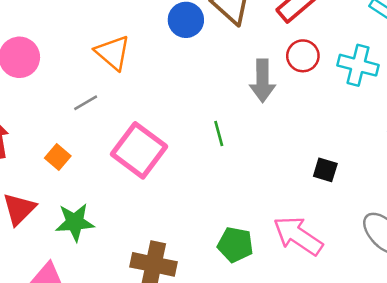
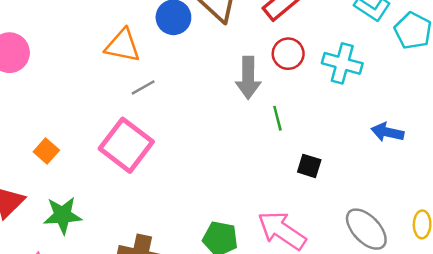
orange triangle: (113, 53) -> (123, 46), moved, turned -30
gray line: (86, 103) -> (143, 87), moved
green line: (219, 134) -> (277, 118), moved

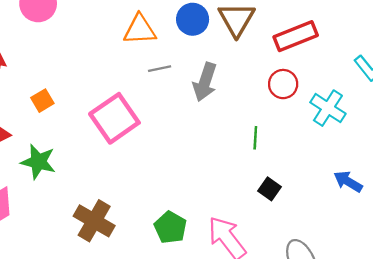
orange triangle: (123, 46) -> (140, 30), turned -32
gray arrow: (248, 78) -> (205, 82), moved
gray line: (143, 87) -> (160, 69), moved

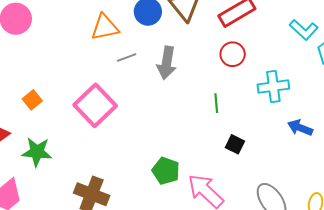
cyan cross: (328, 108) -> (273, 87), moved, turned -32
green pentagon: (170, 227) -> (166, 171), moved

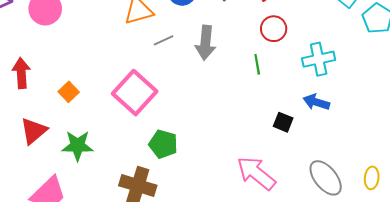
green line: (216, 103) -> (257, 64), moved
blue arrow: (300, 128) -> (316, 102), moved
green pentagon: (166, 171) -> (163, 144), moved

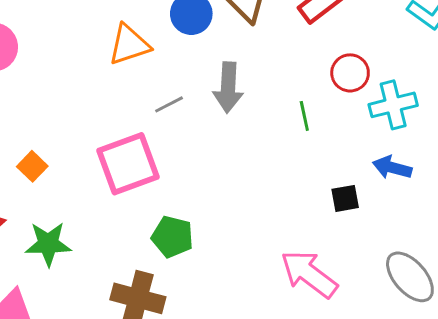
red circle: (274, 29) -> (350, 73), moved
gray line: (163, 40) -> (169, 104), moved
pink square: (135, 93) -> (128, 164), turned 30
black square: (283, 122) -> (345, 198), turned -30

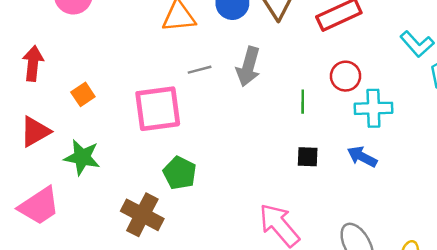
black square: (345, 198) -> (308, 157), moved

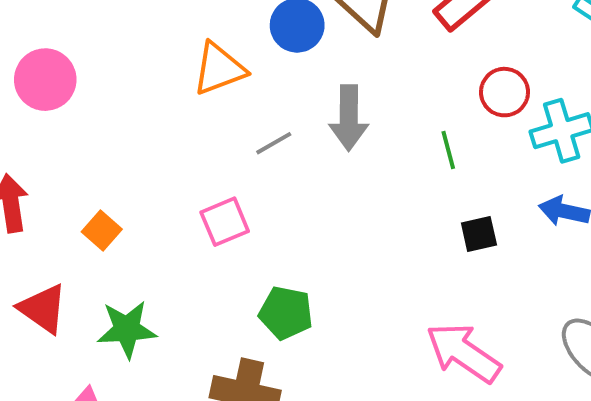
pink square: (158, 109) -> (225, 222), size x0.6
red triangle: (35, 132) -> (43, 309), turned -40

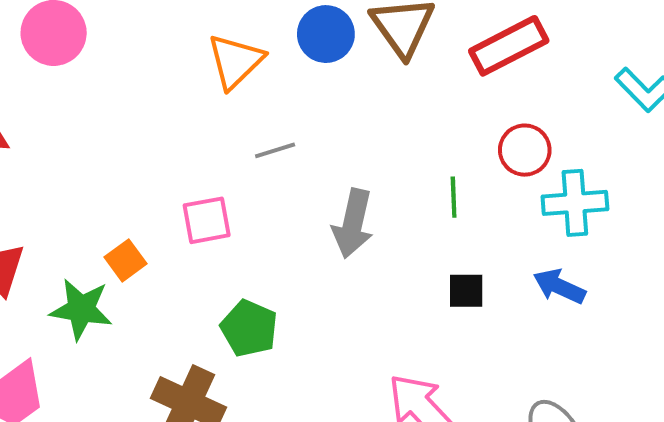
orange triangle: (219, 69) -> (235, 61), turned -36
gray arrow: (349, 118) -> (353, 224), moved
orange square: (102, 231) -> (126, 260), moved

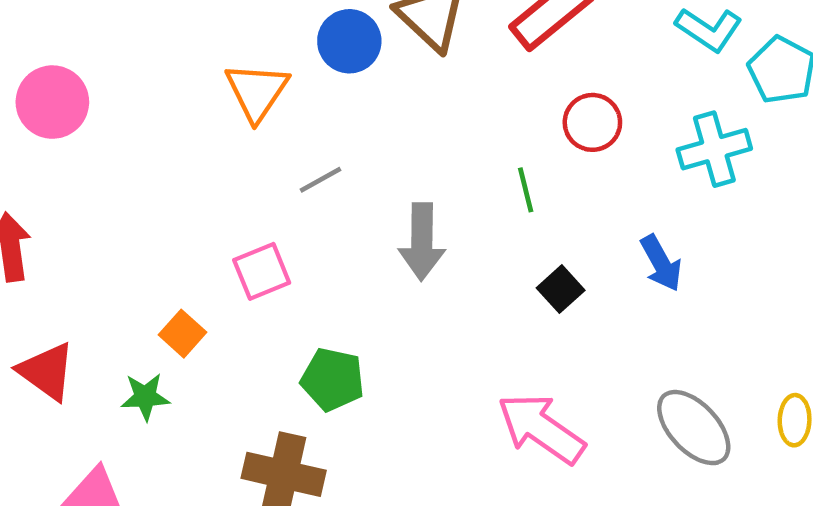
cyan cross: (575, 203) -> (714, 149), moved
blue arrow: (559, 286) -> (661, 263), turned -132
black square: (466, 291) -> (561, 289), turned -30
green star: (81, 309) -> (145, 397), size x0.7

